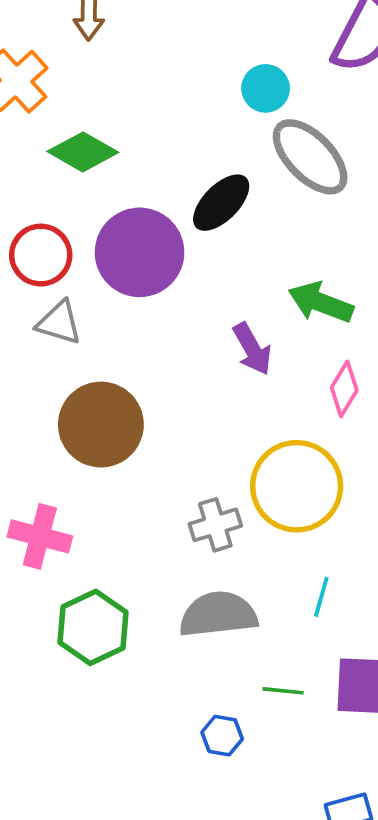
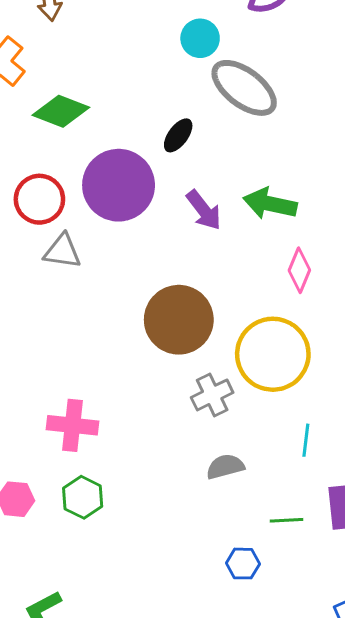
black ellipse: (221, 203) -> (178, 135), size x0.7
purple arrow: (252, 349) -> (204, 210), moved
brown circle: (101, 425) -> (179, 320), moved
gray semicircle: (218, 614) -> (225, 467), size x0.6
green hexagon: (93, 627) -> (83, 497), moved, size x0.7

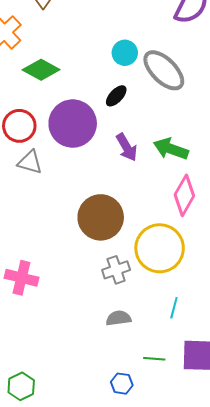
cyan circle: (200, 38) -> (125, 53), moved
pink diamond: (299, 270) -> (184, 195), size x1.4
green hexagon: (83, 497) -> (21, 386), moved

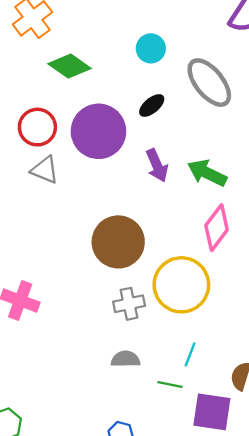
cyan circle: (125, 53) -> (151, 48), moved
green line: (154, 359) -> (170, 385), moved

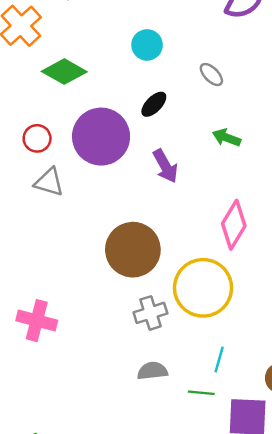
gray ellipse: (209, 83) -> (211, 74), size x0.5
red circle: (37, 127) -> (37, 138), size x0.7
green arrow: (207, 173) -> (227, 138), moved, size x0.7

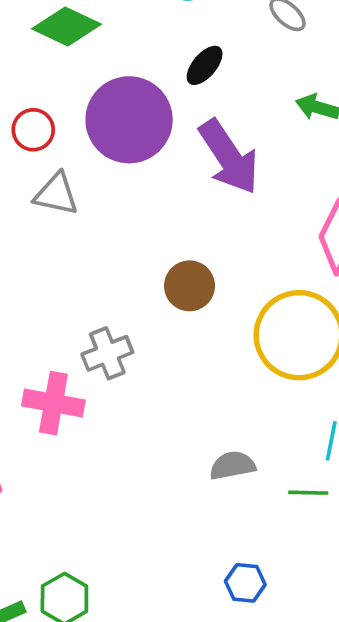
purple arrow: (165, 166) -> (229, 157), size x1.5
brown circle: (133, 250) -> (190, 286), size x0.6
gray cross: (150, 313) -> (107, 353), moved

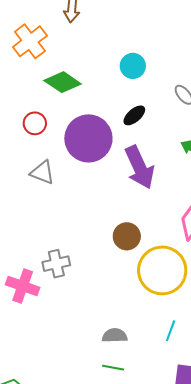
red circle: (33, 130) -> (35, 123), moved
brown circle: (190, 286) -> (127, 236), moved
green line: (308, 493) -> (113, 368), moved

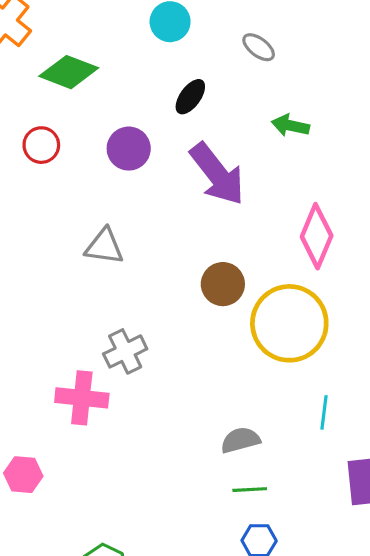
purple circle: (88, 138) -> (129, 149), size x0.6
gray triangle: (42, 173) -> (104, 246), moved

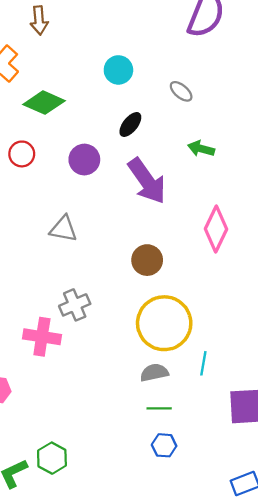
yellow circle: (289, 323) -> (164, 323), moved
cyan line: (324, 412) -> (203, 363), moved

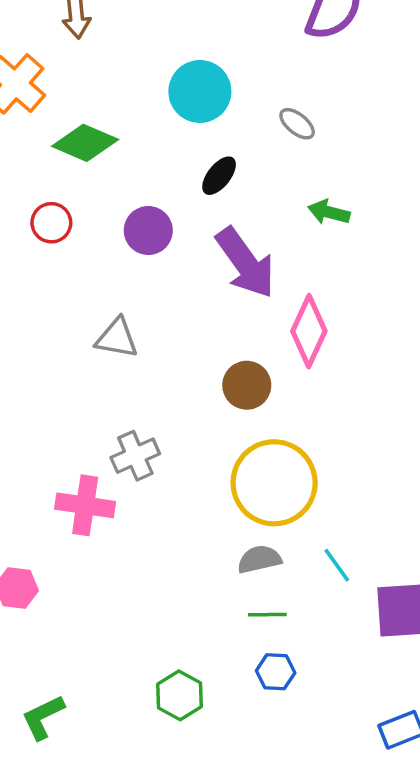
cyan circle: (118, 70) -> (200, 91), size x1.4
pink diamond: (216, 229) -> (309, 331), moved
cyan line: (203, 363) -> (337, 565), moved, turned -45
green hexagon: (52, 458) -> (179, 695), moved

